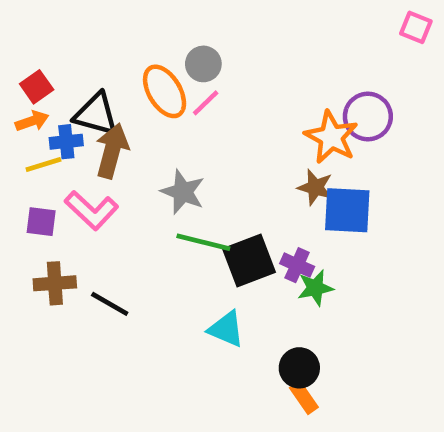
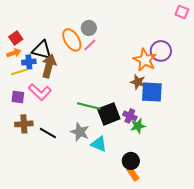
gray star: (183, 192) -> (80, 132), moved

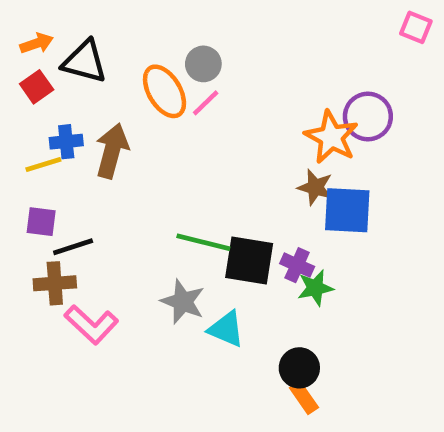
black triangle: (42, 50) -> (85, 62), moved
orange arrow: (14, 53) -> (37, 43), moved
pink L-shape: (40, 92) -> (91, 324), moved
black square: (109, 114) -> (249, 260), turned 30
black line: (48, 133) -> (73, 247), moved, turned -48

